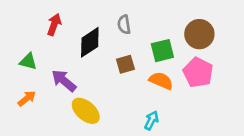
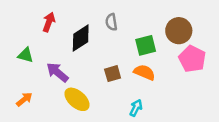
brown square: (125, 64) -> (113, 74), moved
pink pentagon: (198, 72) -> (192, 59), moved
orange arrow: (27, 98) -> (24, 99), moved

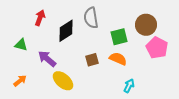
gray semicircle: (111, 22) -> (91, 18), size x1.5
cyan arrow: (136, 108) -> (129, 86), moved

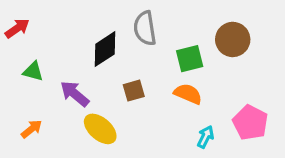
red arrow: (40, 18) -> (17, 28), moved, turned 35
pink pentagon: (157, 48) -> (250, 123), moved
brown square: (92, 60) -> (134, 91), moved

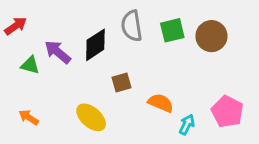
green square: (190, 59) -> (172, 30), moved
purple arrow: (75, 94) -> (58, 52), moved
orange semicircle: (188, 94) -> (161, 103), moved
orange arrow: (32, 129) -> (29, 117), turned -108

